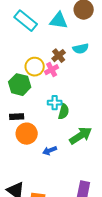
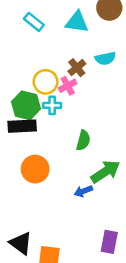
cyan rectangle: (26, 21) -> (34, 22), size x0.7
cyan cross: (55, 103) -> (52, 105), moved
black rectangle: (17, 117) -> (22, 126), moved, size x1.5
blue arrow: (50, 151) -> (83, 191), moved

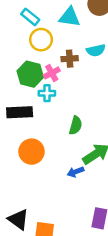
brown cross: (77, 68) -> (70, 59), turned 35
yellow circle: (46, 82) -> (41, 40), moved
pink cross: (68, 86) -> (52, 73), moved
green hexagon: (26, 105) -> (30, 74), moved

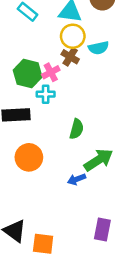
yellow circle: (41, 40) -> (73, 36), moved
brown cross: (70, 59) -> (70, 57), turned 35

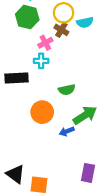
green hexagon: (28, 74) -> (27, 17), moved
green semicircle: (77, 129) -> (67, 90), turned 63
orange circle: (29, 157) -> (42, 112), moved

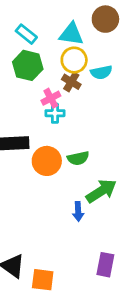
cyan cross: (41, 61) -> (55, 113), moved
orange circle: (42, 112) -> (47, 161), moved
blue arrow: (67, 131) -> (78, 211), turned -72

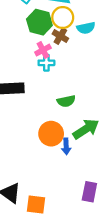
green hexagon: (28, 65) -> (39, 22), moved
orange circle: (47, 161) -> (51, 134), moved

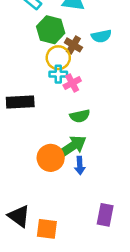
yellow circle: (63, 18) -> (58, 58), moved
pink cross: (43, 50) -> (72, 83), moved
green arrow: (86, 129) -> (72, 146), moved
orange circle: (51, 134) -> (51, 158), moved

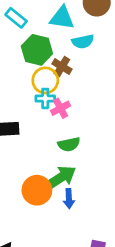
cyan semicircle: (101, 36) -> (83, 41), moved

